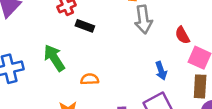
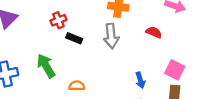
gray arrow: (143, 19) -> (111, 36), moved
red semicircle: (182, 35) -> (154, 32), moved, turned 140

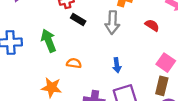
blue arrow: (140, 80) -> (117, 65), moved

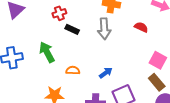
blue arrow: (117, 65) -> (106, 73), moved, turned -112
brown rectangle: (162, 86) -> (157, 82), turned -48

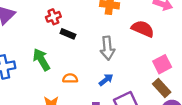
red semicircle: (141, 27) -> (143, 29), size x1.5
gray arrow: (104, 29) -> (107, 48), moved
pink square: (158, 60) -> (162, 64), turned 36

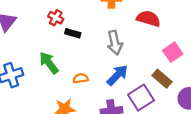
red cross: (53, 17) -> (56, 18), turned -32
blue arrow: (106, 80) -> (117, 75), size x1.5
brown rectangle: (162, 88) -> (162, 79), moved

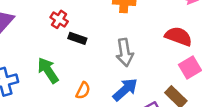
red semicircle: (148, 18) -> (179, 36), moved
orange semicircle: (81, 78) -> (83, 91), turned 120

